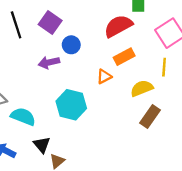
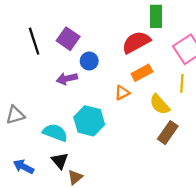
yellow semicircle: (142, 88) -> (160, 104), turned -110
cyan semicircle: (23, 116) -> (55, 133), moved

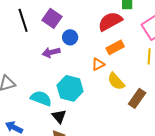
yellow semicircle: (160, 104) -> (116, 81), moved
black triangle: (60, 161) -> (59, 116), moved

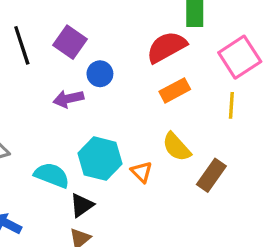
orange triangle: (98, 64) -> (142, 172), moved, turned -48
black triangle: (59, 116) -> (82, 205), turned 35

